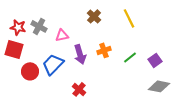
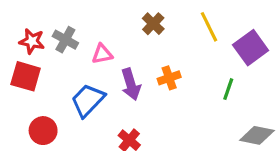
green line: (130, 57) -> (228, 89), moved, turned -32
purple square: (155, 60) -> (251, 48), moved, size x1.5
red circle: (30, 71) -> (43, 131), moved

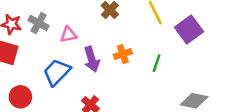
green line: (228, 89) -> (157, 63), moved

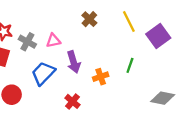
gray cross: (39, 23) -> (27, 42), moved
orange cross: (123, 54) -> (101, 77), moved

